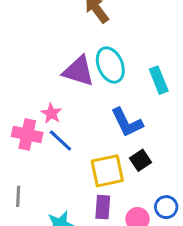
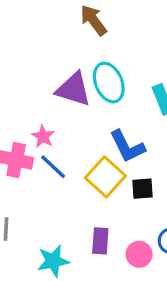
black square: (141, 160) -> (142, 189), turned 30
yellow square: (107, 171) -> (105, 177), moved, turned -36

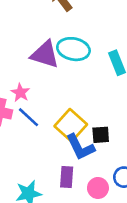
cyan ellipse: (109, 83) -> (73, 49), turned -56
blue L-shape: (127, 147) -> (80, 147), moved

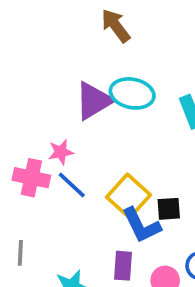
purple triangle: (45, 54) -> (94, 101), turned -48
pink star: (20, 93) -> (61, 152), turned 30

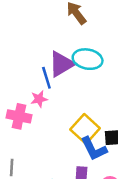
blue line: (72, 185) -> (46, 78), moved, turned 30

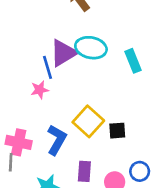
pink cross: (19, 116) -> (19, 142), moved
blue L-shape: (94, 149) -> (57, 140), moved, turned -124

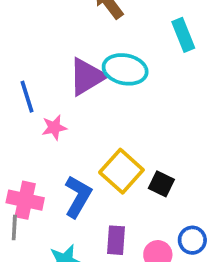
cyan rectangle: (133, 61) -> (183, 35), moved
blue line: (48, 67) -> (27, 97), moved
black square: (117, 131) -> (161, 184), turned 30

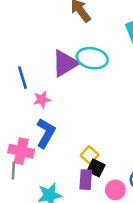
yellow square: (121, 171) -> (90, 155), moved, size x0.6
black square: (161, 184) -> (96, 168), moved
blue L-shape: (78, 197) -> (46, 133), moved

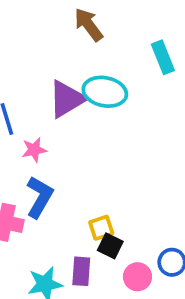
yellow square: (90, 155) -> (101, 228), turned 30
purple rectangle: (86, 180) -> (81, 271), moved

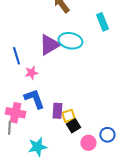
blue L-shape: (40, 197) -> (34, 99), turned -50
black square: (110, 246) -> (73, 126), turned 32
purple rectangle: (81, 271) -> (57, 111), moved

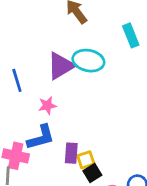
pink star: (31, 73) -> (47, 106), moved
blue L-shape: (34, 99) -> (41, 137), turned 95

